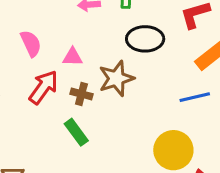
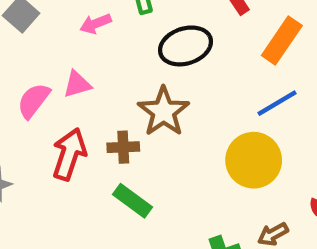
pink semicircle: (31, 43) -> (34, 101), turned -100
pink triangle: (73, 57) -> (77, 84), moved
yellow circle: (173, 150) -> (254, 160), moved

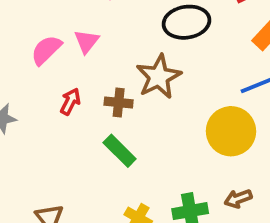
pink triangle: (77, 84) -> (87, 41), turned -44
red arrow: (69, 154) -> (70, 102), size x0.6

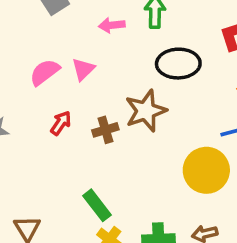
brown cross: (119, 103) -> (105, 130), turned -30
green rectangle: (120, 151) -> (97, 205), moved

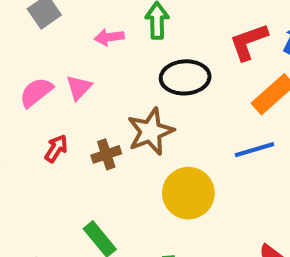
yellow circle: (206, 170) -> (188, 193), moved

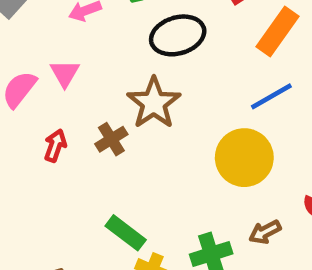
yellow circle: (188, 193) -> (244, 158), moved

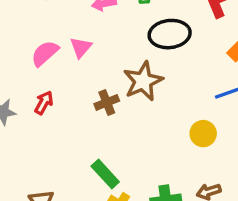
red arrow: (55, 145) -> (44, 103), moved
yellow circle: (244, 158) -> (203, 134), size x0.6

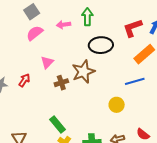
pink triangle: (81, 47) -> (47, 62), moved
pink semicircle: (45, 53) -> (35, 33), moved

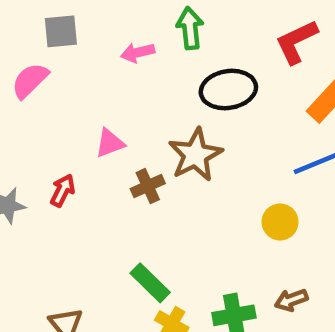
gray square: (32, 12) -> (61, 31), turned 35
pink semicircle: (35, 33) -> (30, 81), moved
pink triangle: (47, 62) -> (110, 143), turned 32

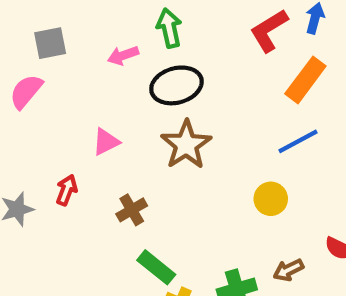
black ellipse: (228, 90) -> (176, 85), moved
brown cross: (148, 186) -> (132, 210), moved

